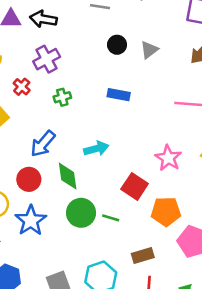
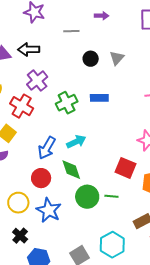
red cross: (22, 87) -> (22, 106), size x1.6
green cross: (62, 97) -> (67, 103), moved, size x1.5
cyan arrow: (96, 149) -> (76, 142), moved

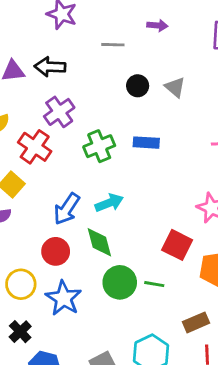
gray triangle: (117, 58) -> (175, 87), turned -35

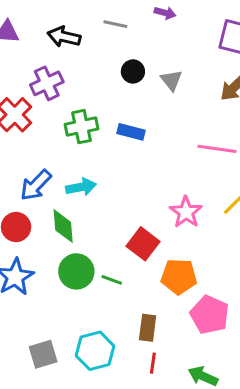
black arrow: (50, 67) -> (64, 37), moved
brown rectangle: (196, 322) -> (148, 328), turned -70

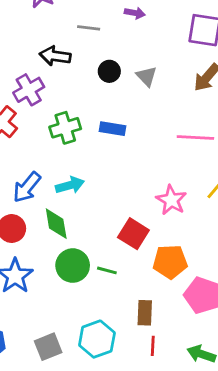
black arrow: (64, 37) -> (55, 56), moved

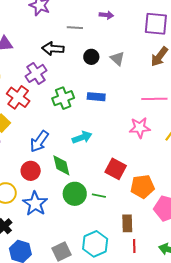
cyan arrow: (70, 185) -> (82, 137), moved
pink star: (171, 200) -> (140, 128), moved, turned -30

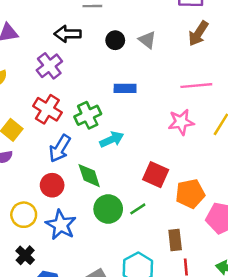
red cross: (18, 97) -> (47, 109), moved
green cross: (63, 98) -> (88, 115), moved
green line: (99, 196) -> (138, 209), turned -40

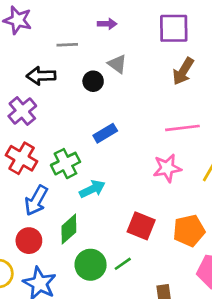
gray triangle: (147, 40) -> (117, 64), moved
blue rectangle: (125, 88) -> (105, 133), turned -30
green diamond: (89, 176) -> (69, 229), turned 68
orange pentagon: (190, 194) -> (189, 231), moved

